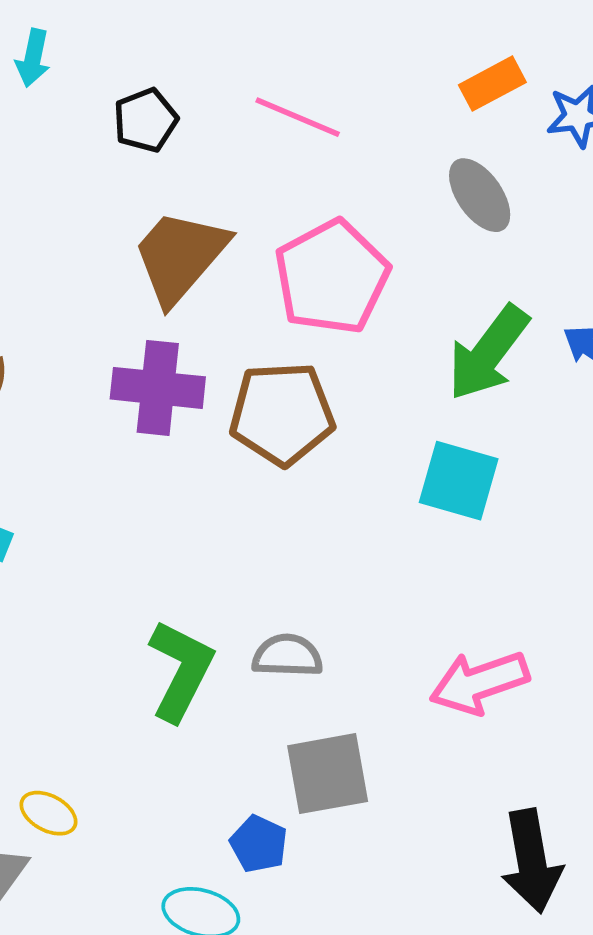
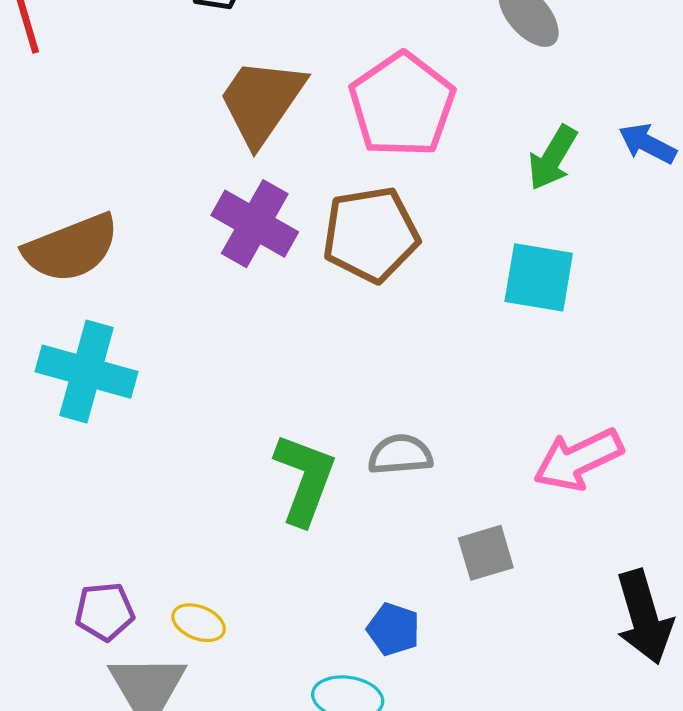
green arrow: (488, 353) -> (553, 158), size x0.7
purple cross: (158, 388) -> (255, 224), turned 30
gray square: (328, 774) -> (486, 553), moved, size x0.7

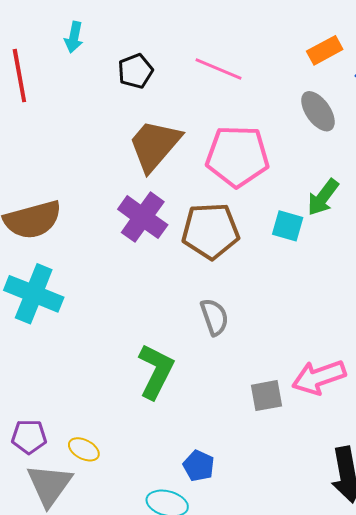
pink pentagon: (402, 105) -> (237, 156), turned 30
cyan square: (539, 277) -> (288, 226), moved, size x0.7
gray semicircle: (400, 455) -> (214, 317), moved, turned 69
gray square: (486, 553) -> (267, 396), moved

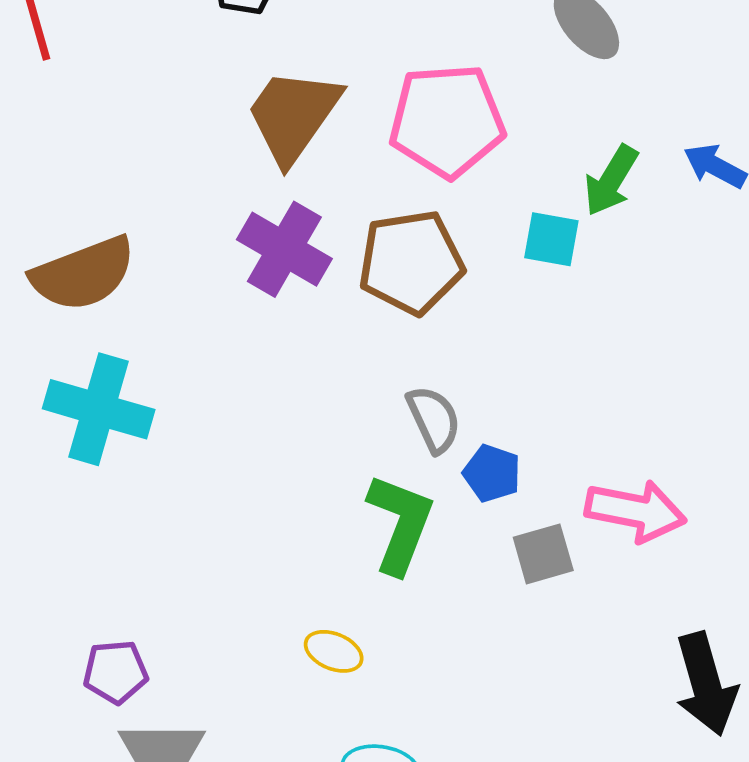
green L-shape: (156, 371) -> (400, 524), moved
pink arrow: (319, 377) -> (636, 511), turned -144
yellow ellipse: (84, 449) -> (334, 651), moved
blue pentagon: (199, 466) -> (492, 473), moved

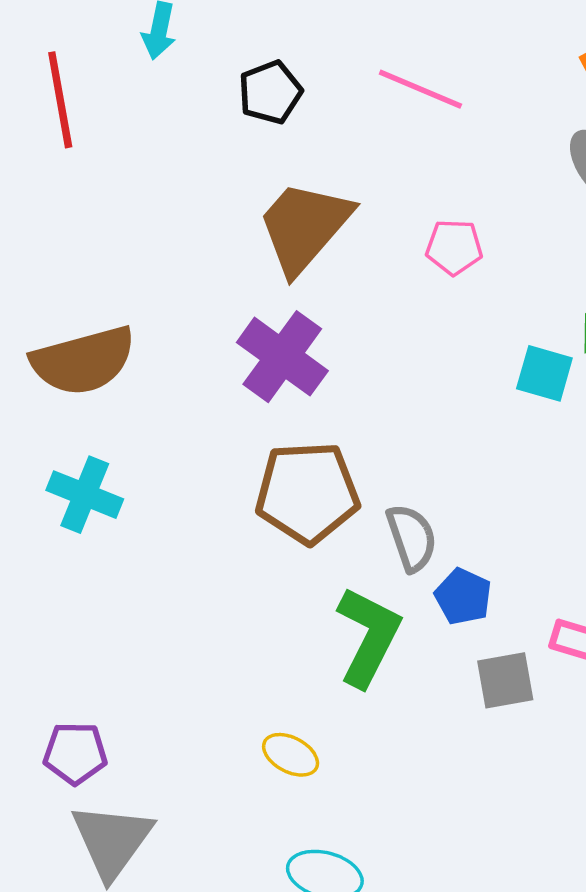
pink pentagon: (447, 121) -> (454, 247), size x0.5
brown pentagon: (411, 262) -> (307, 493), moved
cyan cross: (99, 409) -> (85, 495), size x0.7

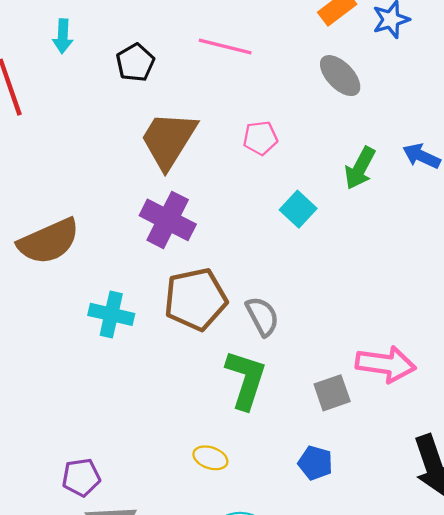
cyan square: (544, 373) -> (298, 209), moved, turned 36
cyan cross: (85, 495) -> (111, 314), moved
blue pentagon: (463, 596) -> (315, 463), moved

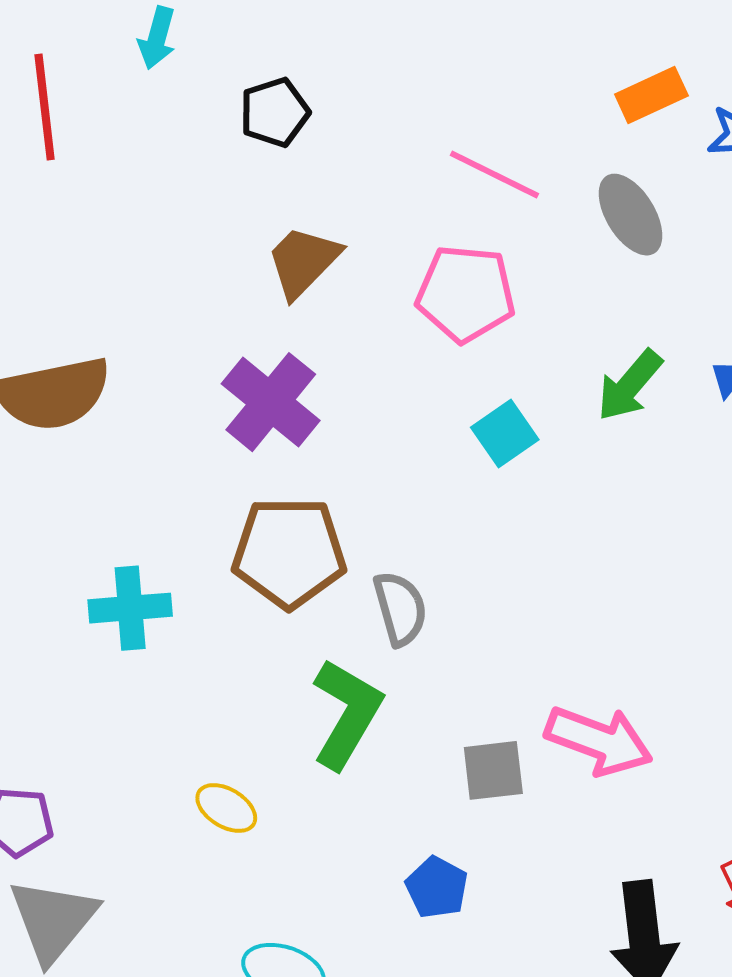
pink line: (225, 46) -> (494, 175), moved
pink pentagon: (260, 138) -> (466, 294), size x1.6
brown trapezoid: (168, 140) -> (303, 261), size x0.7
cyan cross: (111, 314) -> (130, 608), moved, turned -30
yellow ellipse: (210, 458) -> (226, 808), moved

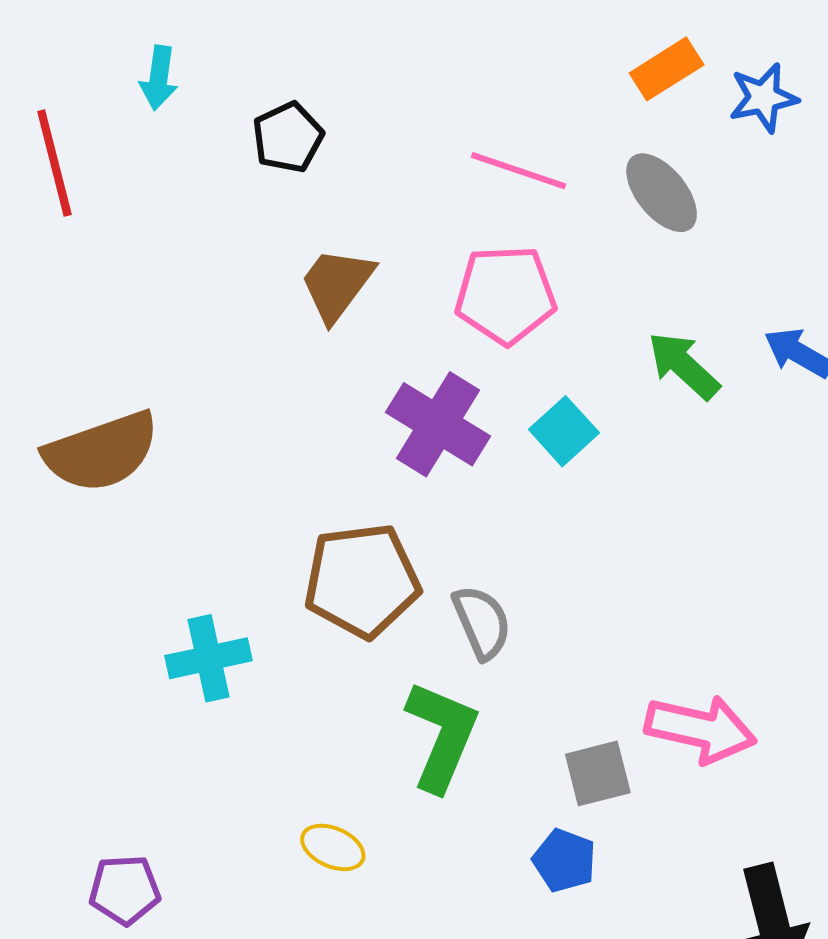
green arrow: (630, 385) -> (684, 366), turned 100
purple cross: (271, 402) -> (438, 424), moved
blue pentagon: (437, 887) -> (564, 860), moved

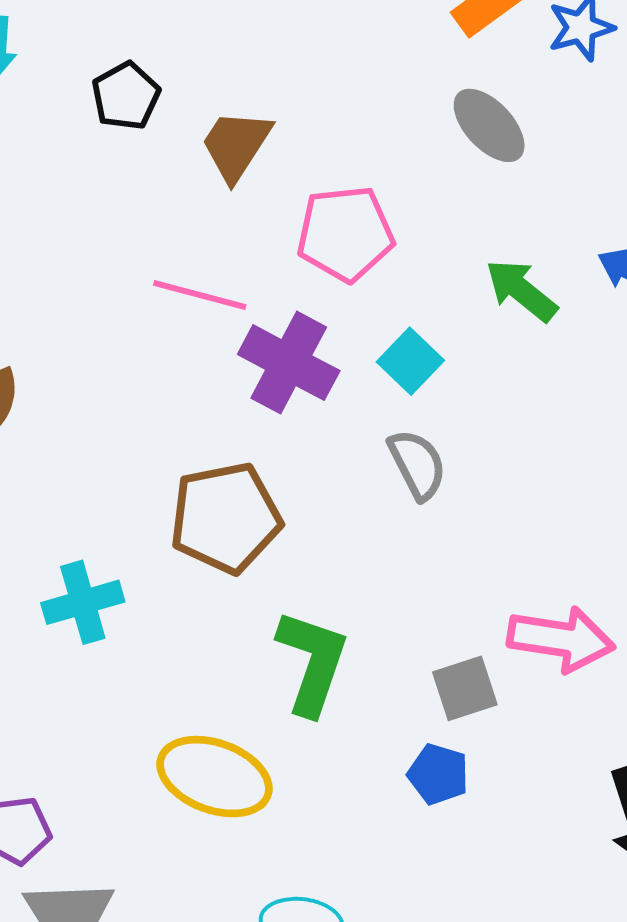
pink line: (519, 171) -> (200, 295), moved
brown trapezoid: (337, 284) -> (236, 145), moved
gray semicircle: (482, 622) -> (417, 464), moved
yellow ellipse: (333, 847) -> (215, 777), size x1.8

